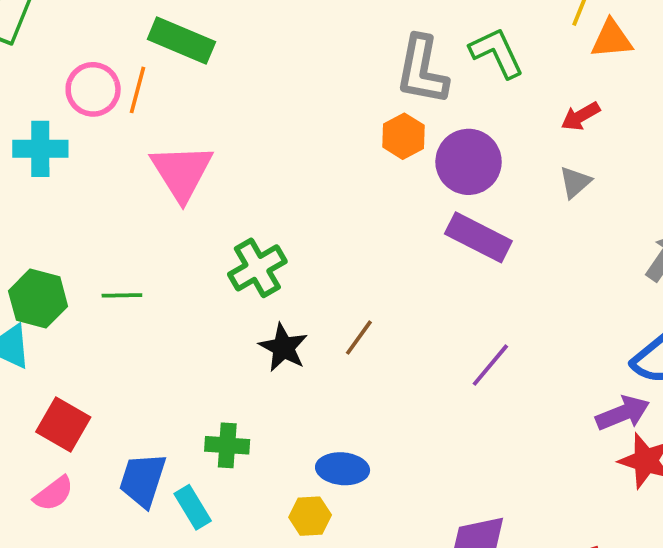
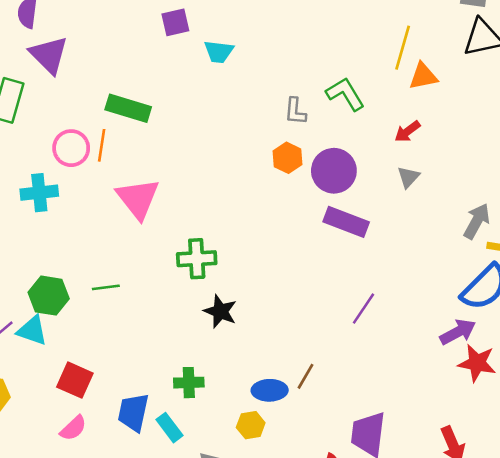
gray L-shape: (422, 70) -> (295, 111), size x0.6
green cross: (257, 268) -> (197, 259), turned 33
brown line: (359, 338) -> (306, 376), moved

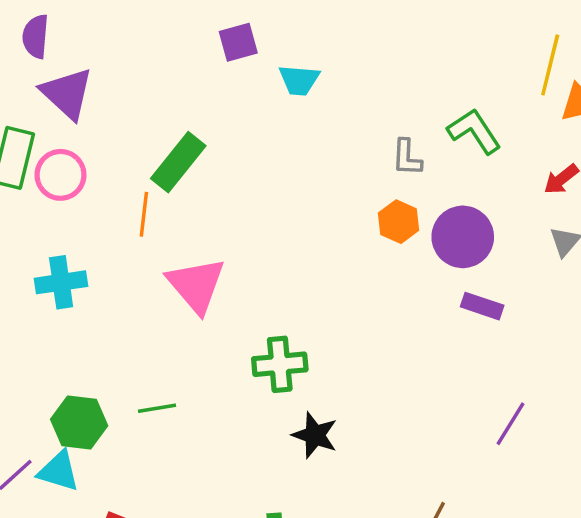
green rectangle: (128, 108) -> (178, 162), turned -66
pink circle: (71, 148) -> (60, 175), moved
purple rectangle: (346, 222) -> (482, 306), size x0.7

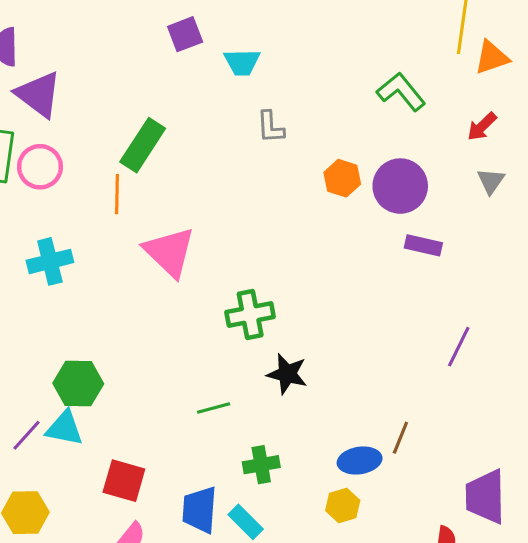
gray L-shape: (407, 157) -> (270, 127), moved
green line: (157, 408) -> (214, 408), moved

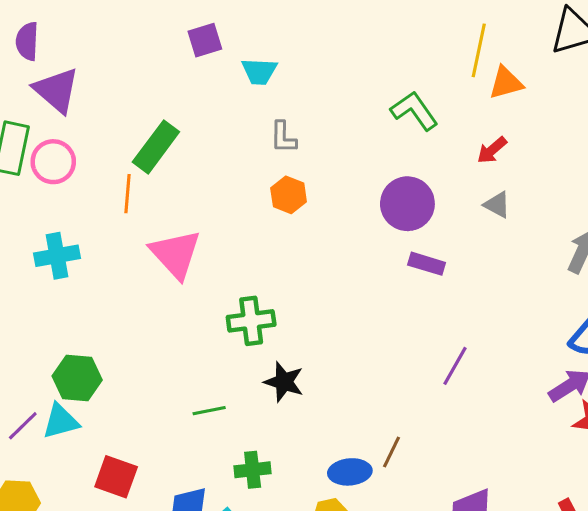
orange hexagon: (342, 178) -> (289, 195), moved
gray triangle: (491, 181) -> (497, 205), turned -40
cyan triangle: (64, 428) -> (61, 421), turned -30

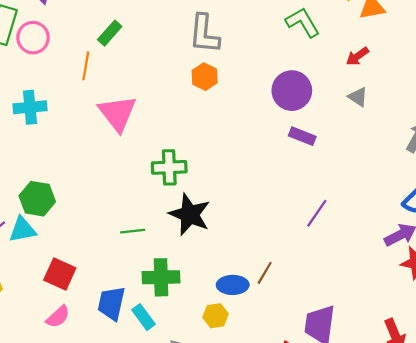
gray L-shape: (283, 137) -> (204, 34), size x1.6
green rectangle: (156, 147) -> (110, 33), size x0.7
black star: (284, 382) -> (190, 214), size x1.4
green cross: (253, 470) -> (161, 277), size x1.4

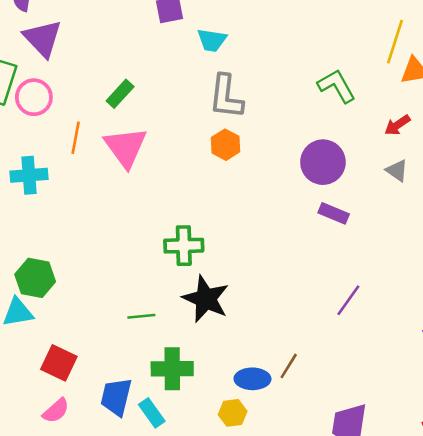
orange line: (86, 66) -> (76, 138), moved
pink triangle: (117, 113) -> (126, 147), moved

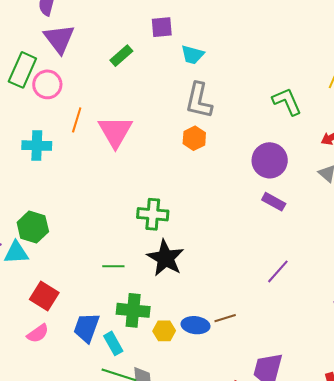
green rectangle: (120, 94) -> (121, 56), moved
brown line: (289, 366) -> (225, 318), turned 35
yellow hexagon: (233, 413) -> (164, 331), moved

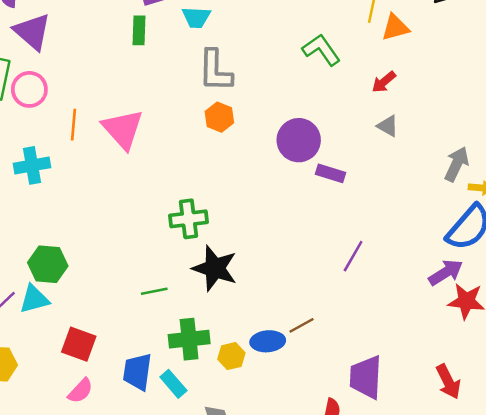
green rectangle: (121, 56) -> (139, 30), moved, turned -35
purple circle: (270, 160) -> (299, 140), moved

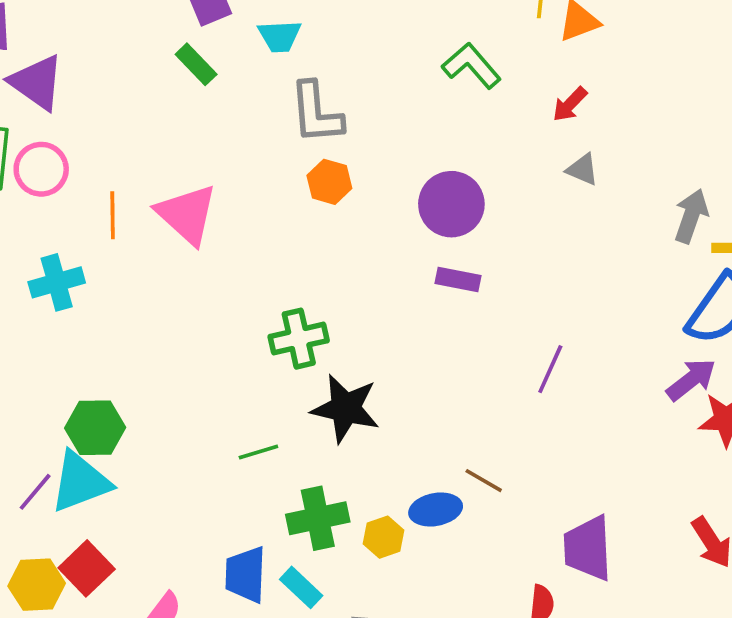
green rectangle: (139, 30) -> (196, 64), turned -40
purple rectangle: (331, 173) -> (458, 280), moved
cyan triangle: (34, 299) -> (80, 482), size x1.4
brown line: (301, 325) -> (484, 481), turned 65
red square: (79, 344) -> (87, 568), moved, turned 32

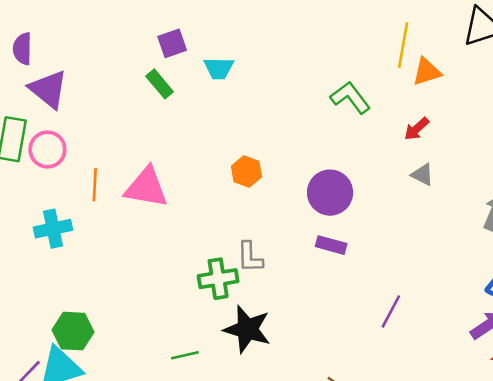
gray L-shape: (316, 113) -> (250, 257), moved, size x0.7
pink triangle: (187, 214) -> (146, 187), turned -36

